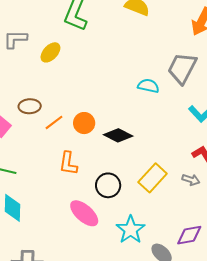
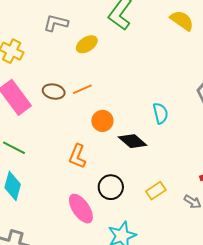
cyan semicircle: (148, 86) -> (161, 113), moved, turned 50
orange line: (54, 122) -> (82, 89), moved
yellow rectangle: (153, 178) -> (156, 191), size x0.7

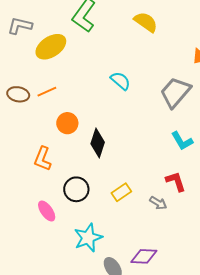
yellow ellipse: (87, 44) -> (51, 47), size x1.4
cyan semicircle: (161, 113) -> (120, 81), moved, turned -35
black diamond: (133, 141) -> (98, 143), turned 68
pink ellipse: (81, 209) -> (47, 211), size x0.7

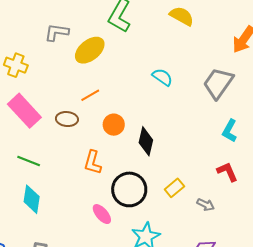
brown ellipse: (18, 94) -> (67, 119), moved
cyan L-shape: (182, 141) -> (230, 131), turned 65
black circle: (76, 189) -> (129, 189), size x1.4
gray arrow: (158, 203) -> (206, 205), moved

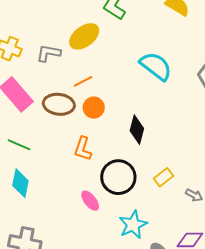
gray L-shape: (57, 32) -> (49, 53), moved
cyan semicircle: (162, 77) -> (156, 66), size x1.6
brown ellipse: (67, 119) -> (59, 104), size x1.4
orange circle: (114, 125) -> (94, 108), moved

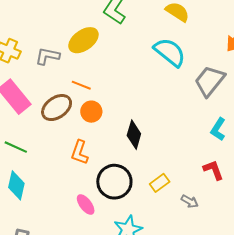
cyan semicircle: (156, 66) -> (170, 52), moved
orange line: (83, 81) -> (81, 85), turned 48
brown ellipse: (59, 104) -> (57, 108), turned -44

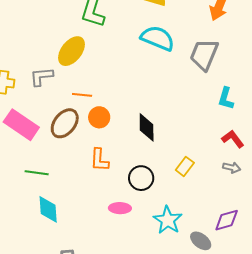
black circle: (114, 182) -> (141, 178), size x0.7
gray arrow: (190, 201) -> (232, 168), moved
pink ellipse: (86, 204) -> (120, 208), turned -35

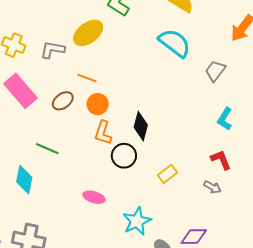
gray trapezoid: (204, 55) -> (215, 71), size x0.7
brown ellipse: (65, 123) -> (63, 101), size x0.7
orange L-shape: (99, 160) -> (103, 133), moved
green line: (37, 173) -> (47, 149), moved
black circle: (141, 178) -> (124, 156), moved

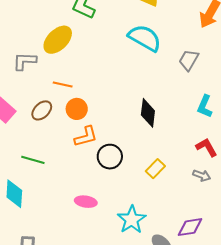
black diamond: (141, 126) -> (148, 113), moved
orange L-shape: (103, 133) -> (86, 137), turned -115

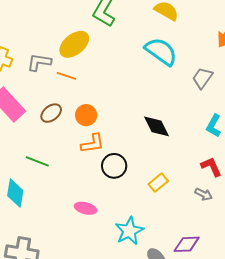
orange line: (63, 85) -> (66, 76), moved
black diamond: (148, 113) -> (157, 126), turned -40

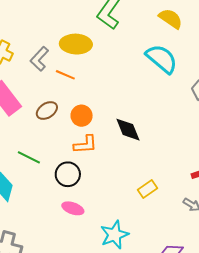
yellow ellipse: (74, 44) -> (76, 44), turned 36
gray L-shape: (39, 62) -> (39, 59), turned -60
black diamond: (157, 126) -> (128, 130), moved
black circle: (114, 166) -> (68, 174), moved

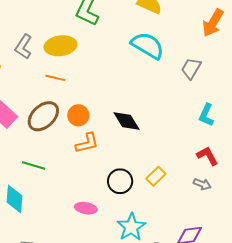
gray L-shape: (39, 59) -> (24, 47), moved
brown ellipse: (47, 111) -> (43, 116), size x1.5
black circle: (68, 174) -> (120, 181), moved

